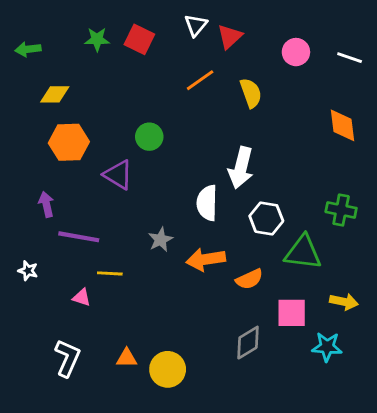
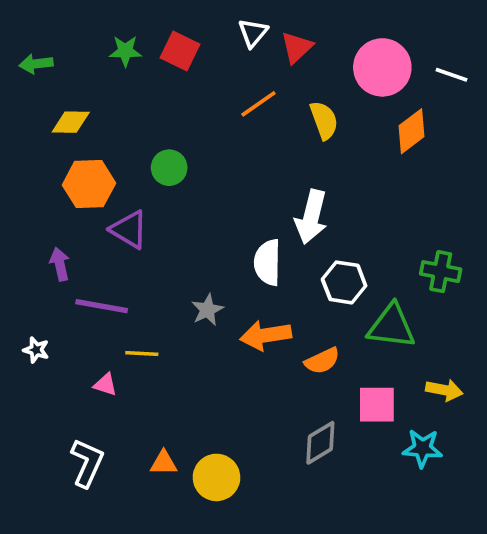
pink circle: (296, 52) -> (382, 67), size x1.6
orange diamond: (342, 125) -> (411, 131), moved, turned 60
green circle: (149, 137) -> (169, 168), moved
purple triangle: (118, 175) -> (129, 230), moved

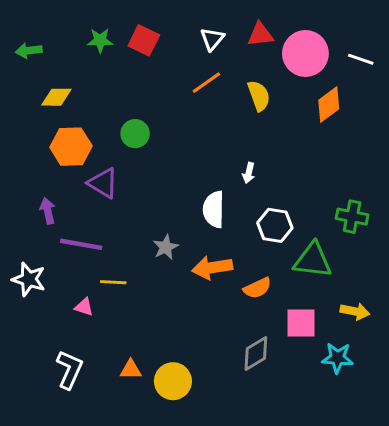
white triangle: (253, 33) -> (212, 39), moved
red triangle: (297, 47) -> (260, 35), moved, turned 36
white arrow: (311, 217) -> (249, 173), size x0.5
white star: (36, 350) -> (29, 279), size x1.6

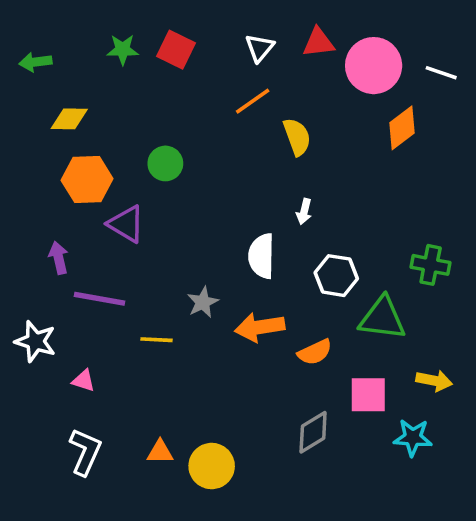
yellow semicircle: (259, 96) -> (297, 137), moved
yellow line: (113, 282) -> (156, 340), moved
pink triangle: (84, 307) -> (83, 381), moved

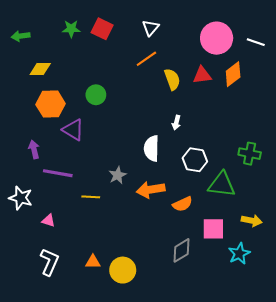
red triangle: (318, 42) -> (202, 75), moved
cyan star: (413, 438) -> (239, 254), turned -30

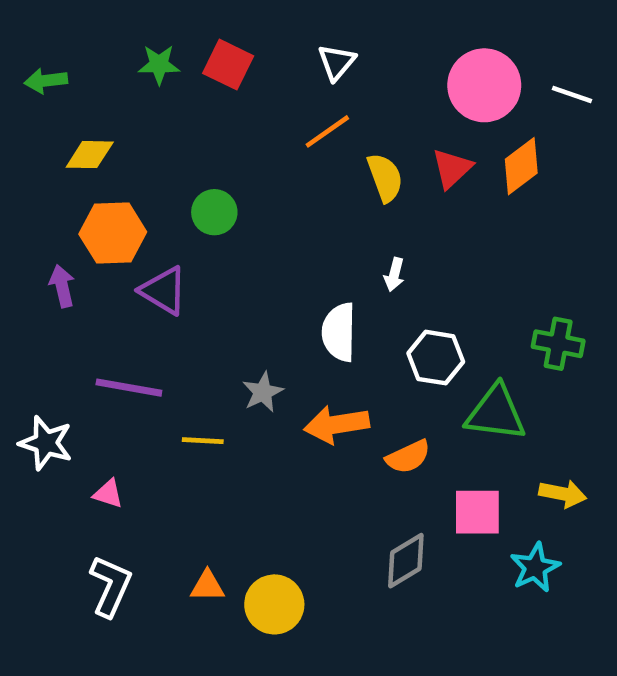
red triangle: (202, 75) -> (452, 168), turned -36
purple arrow: (34, 149) -> (62, 286), moved

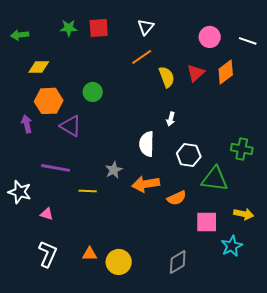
red square: (228, 65) -> (99, 28), turned -30
pink circle: (484, 85) -> (210, 37), size x0.7
gray diamond: (406, 561) -> (178, 262), moved

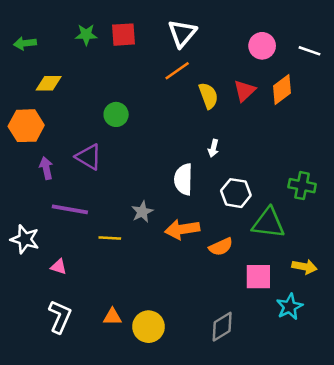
white triangle: (146, 27) -> (182, 33), size x1.4
orange hexagon: (49, 101) -> (26, 126), moved
purple arrow: (27, 124) -> (46, 168), moved

